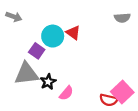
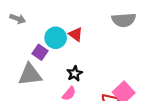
gray semicircle: (122, 18) -> (124, 20), size x1.5
black star: (48, 82) -> (75, 73), moved

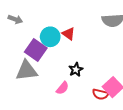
purple square: (40, 52) -> (36, 50), size x1.5
black star: (75, 73) -> (76, 70), moved

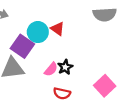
pink semicircle: (62, 88) -> (51, 69), moved
red semicircle: (100, 94) -> (62, 93), moved

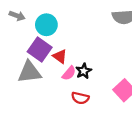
red triangle: (58, 29) -> (60, 56), moved
cyan circle: (38, 32) -> (46, 25), moved

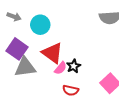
purple square: (40, 50) -> (17, 49), moved
red triangle: (60, 56) -> (52, 53), size x1.6

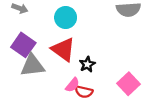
cyan circle: (40, 25) -> (66, 17), moved
pink semicircle: (60, 68) -> (72, 85), moved

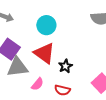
pink semicircle: (72, 85) -> (37, 84), moved

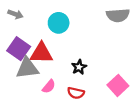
red triangle: (44, 53) -> (41, 53), moved, turned -35

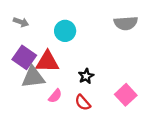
red semicircle: (76, 93) -> (83, 103), turned 35

